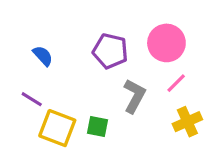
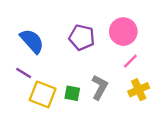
blue semicircle: (43, 56) -> (32, 41), size x1.6
gray L-shape: (134, 96) -> (100, 87), moved

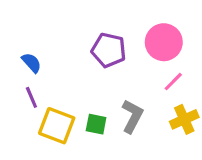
blue semicircle: (32, 41) -> (31, 63), moved, size x0.6
purple line: (24, 73) -> (31, 97), turned 35

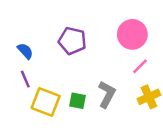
purple pentagon: (109, 50) -> (72, 41), moved

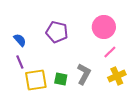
yellow square: (46, 102) -> (36, 80), turned -30

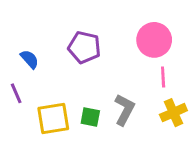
pink line: (110, 52) -> (163, 77), turned -48
purple line: (20, 62) -> (16, 93), moved

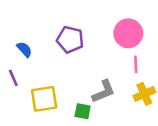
gray L-shape: (124, 110) -> (104, 91), turned 40
green square: (90, 117) -> (83, 111), moved

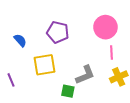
purple line: (13, 78) -> (11, 80), moved
yellow square: (44, 99) -> (45, 65), moved

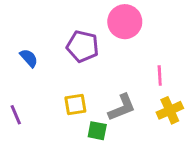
pink circle: (105, 27) -> (125, 22), moved
yellow square: (45, 65) -> (75, 105), moved, size x0.7

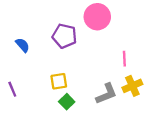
gray L-shape: (122, 107) -> (106, 94), moved
green square: (97, 131) -> (67, 102), moved, turned 35

